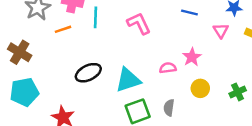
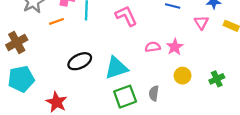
brown cross: (20, 52) -> (17, 42), turned 30
pink semicircle: (168, 68) -> (153, 47), moved

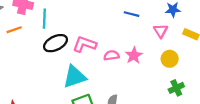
pink L-shape: (126, 16) -> (85, 44), moved, turned -45
black ellipse: (80, 61) -> (55, 43), moved
yellow circle: (183, 76) -> (170, 59), moved

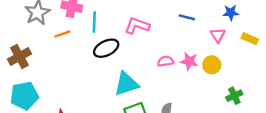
pink L-shape: (85, 44) -> (137, 26), moved
pink star: (134, 55) -> (189, 61), turned -30
yellow circle: (170, 59) -> (212, 65), moved

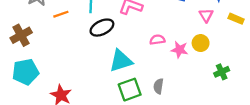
pink star: (189, 61) -> (180, 50), moved

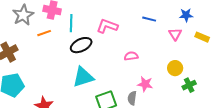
yellow circle: (201, 43) -> (175, 68), moved
pink star: (180, 50) -> (145, 84), moved
cyan triangle: (121, 61) -> (83, 77), moved

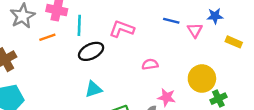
pink triangle: (175, 34) -> (195, 30), moved
yellow circle: (175, 68) -> (202, 79), size x1.5
cyan triangle: (83, 77) -> (93, 89), size x0.7

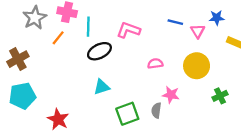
orange line: (47, 37) -> (58, 38), turned -32
yellow circle: (202, 79) -> (197, 66), moved

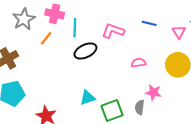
blue line: (175, 22) -> (149, 23), moved
cyan triangle: (102, 87) -> (88, 98), moved

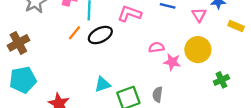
orange line: (46, 38) -> (74, 33), moved
pink star: (153, 92) -> (172, 62), moved

